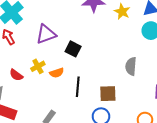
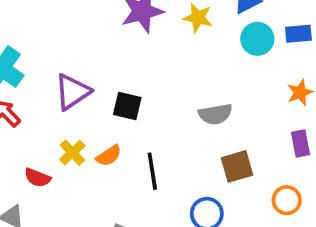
gray semicircle: (131, 66) -> (215, 114), moved, turned -90
brown square: (108, 94) -> (237, 166), moved

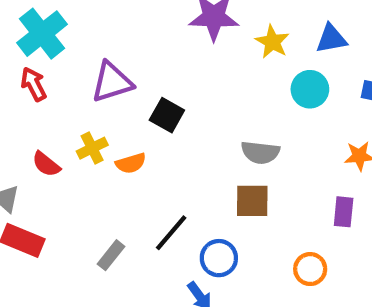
cyan circle: (257, 39) -> (310, 89), moved
brown square: (237, 166) -> (252, 201), moved
black line: (152, 171) -> (171, 233), moved, turned 33

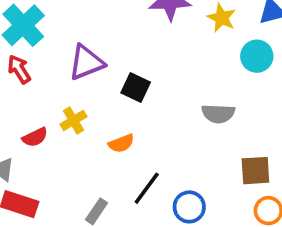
orange semicircle: (131, 163) -> (121, 143), moved
red semicircle: (46, 164) -> (35, 137), turned -60
brown square: (252, 201) -> (255, 171), moved

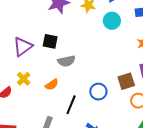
black square: (136, 87) -> (50, 41), moved
gray semicircle: (218, 114) -> (66, 61), moved
blue circle: (189, 207) -> (98, 92), moved

